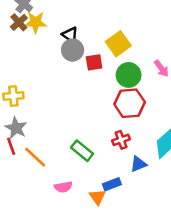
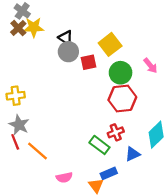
green rectangle: (82, 151) -> (99, 145), moved

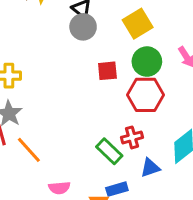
red square: (89, 62) -> (107, 71), moved

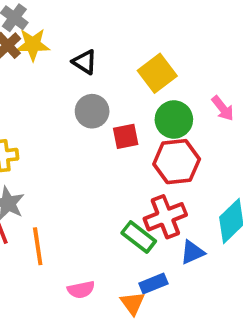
gray circle: (83, 27) -> (92, 111), moved
red cross: (132, 137) -> (165, 217), size x1.5
orange line: (29, 150) -> (38, 246), turned 40

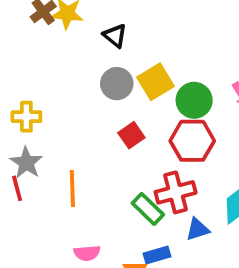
yellow square: (157, 73) -> (155, 82), moved
red square: (126, 136) -> (131, 135), moved, turned -30
orange line: (38, 246) -> (72, 189), moved

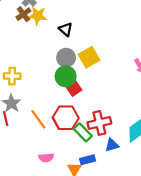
green circle: (194, 100) -> (66, 76), moved
red hexagon: (192, 141) -> (66, 118), moved
orange line: (72, 189) -> (38, 119), turned -35

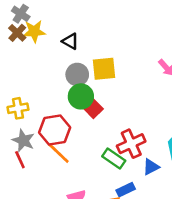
yellow square: (89, 57) -> (104, 69), turned 35
red hexagon: (66, 118) -> (55, 130), moved

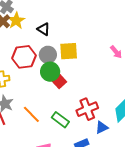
yellow star: (34, 31) -> (16, 21), turned -30
red hexagon: (55, 130) -> (24, 57), moved
green rectangle: (114, 158) -> (60, 120), moved

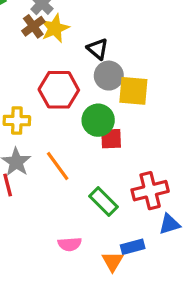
gray circle: (48, 55) -> (109, 76), moved
red square: (59, 82) -> (111, 139), turned 32
orange line: (31, 114) -> (58, 166), moved

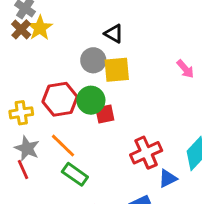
black triangle: (98, 49) -> (114, 34), moved
red hexagon: (59, 90) -> (60, 99), moved
green rectangle: (103, 201) -> (75, 174), moved

